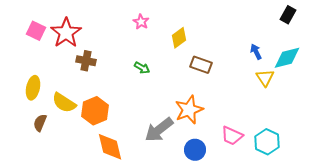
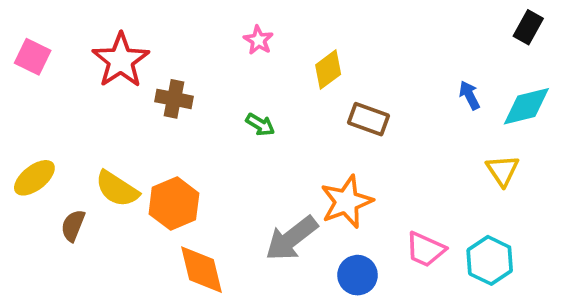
pink square: (36, 31) -> (33, 57), moved
brown cross: (86, 61) -> (174, 99), moved
yellow triangle: (265, 78) -> (503, 170), moved
yellow ellipse: (33, 88) -> (34, 178), moved, turned 40

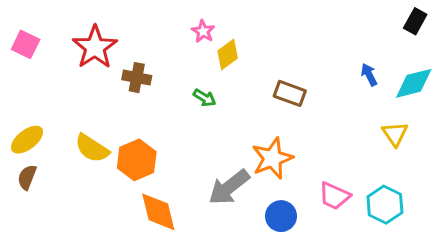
yellow diamond: (328, 70) -> (228, 54), moved
brown semicircle: (73, 226) -> (27, 177), moved

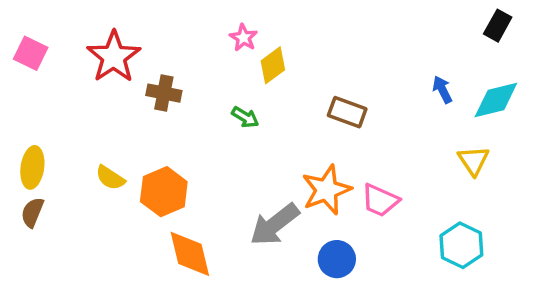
yellow ellipse: (27, 140) -> (32, 167), turned -44
yellow semicircle: (92, 148) -> (110, 178), size x0.7
pink trapezoid: (334, 196) -> (380, 200), moved

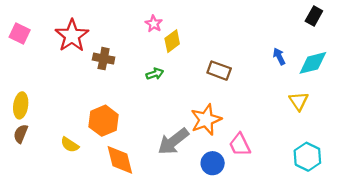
green arrow: (245, 117) -> (155, 74), turned -49
yellow semicircle: (110, 178) -> (70, 145), moved
pink trapezoid: (380, 200) -> (240, 145), moved, turned 40
cyan hexagon: (461, 245) -> (307, 157), moved

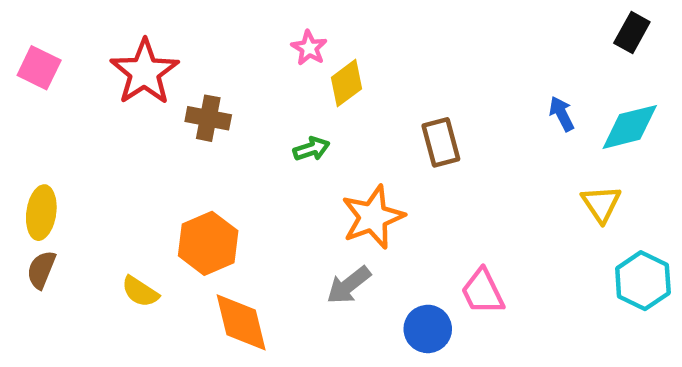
brown rectangle: (219, 71) -> (441, 142), turned 55
orange star: (206, 120) -> (373, 217), moved
gray arrow: (173, 141) -> (349, 285), size x0.7
cyan hexagon: (307, 157) -> (643, 281), moved

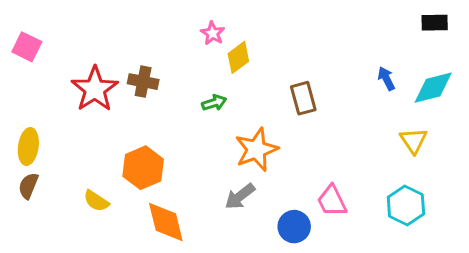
black rectangle: (632, 33) -> (435, 23), turned 60
red star: (144, 72) -> (95, 89), moved
cyan hexagon: (643, 281) -> (406, 205), moved

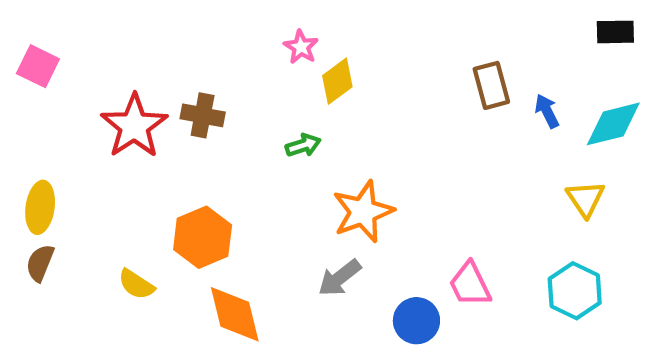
brown rectangle: (303, 98) -> (491, 85), moved

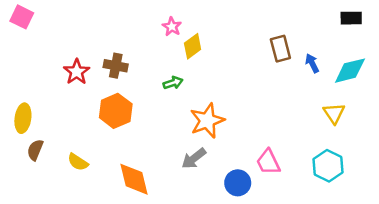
pink square: (38, 66) -> (22, 17), moved
red star: (134, 126) -> (77, 72), size x0.7
orange hexagon: (203, 237) -> (116, 111), moved
brown semicircle: (40, 263) -> (35, 150), moved

